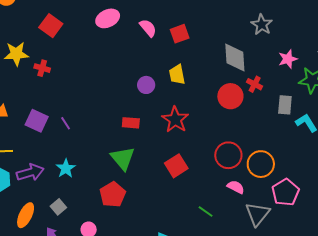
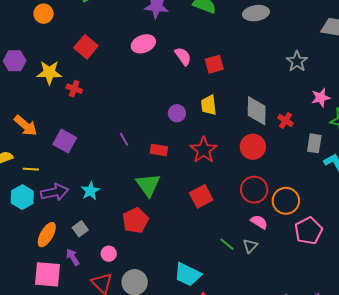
gray diamond: (235, 57) -> (257, 111), moved
red circle: (230, 96) -> (253, 147), moved
purple line: (66, 123) -> (124, 139), moved
gray triangle: (258, 214) -> (250, 246), moved, size x0.6

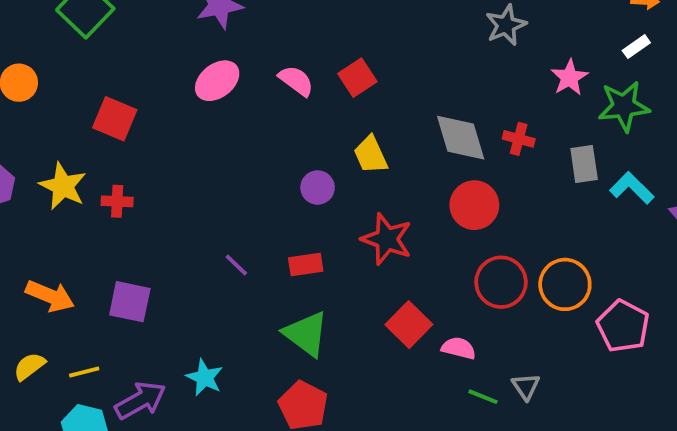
gray star: (297, 61) -> (506, 25), turned 30
yellow star: (49, 72) -> (63, 186), turned -30
pink semicircle: (259, 222) -> (459, 348), moved

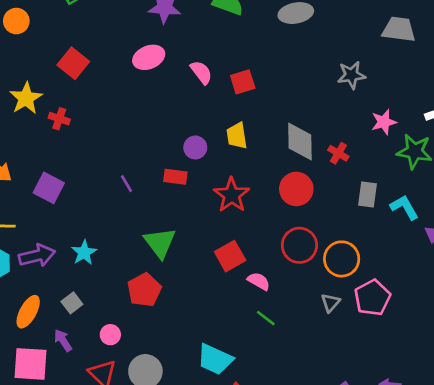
gray rectangle: (584, 164) -> (368, 194), moved
red rectangle: (306, 264) -> (175, 177), moved
gray triangle: (526, 387) -> (330, 303), moved

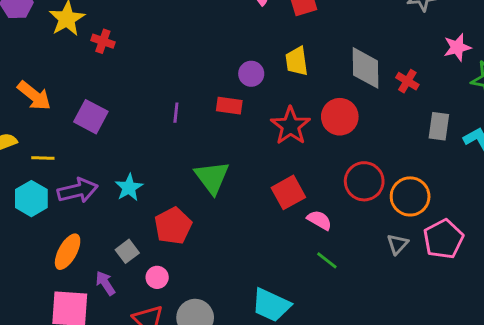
purple line: (127, 184) -> (176, 113), turned 36
red circle: (296, 189) -> (340, 117), moved
red pentagon: (144, 290) -> (173, 226), moved
gray square: (72, 303) -> (127, 251), moved

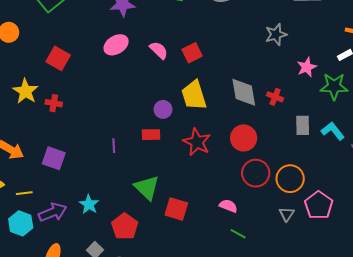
yellow trapezoid: (297, 61) -> (194, 95), size x1.4
red circle: (340, 117) -> (244, 138), moved
red square: (288, 192) -> (176, 209), moved, turned -35

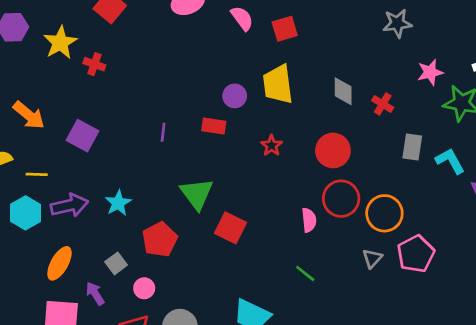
gray diamond: (244, 92) -> (343, 91), size x0.7
red star: (197, 142) -> (272, 146), size x0.6
pink semicircle: (228, 206) -> (309, 220), moved, turned 54

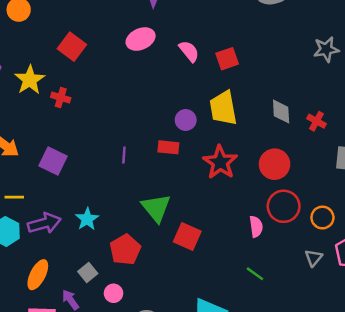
red star: (272, 146) -> (220, 162), size x1.8
orange circle: (384, 213) -> (322, 218), size x0.7

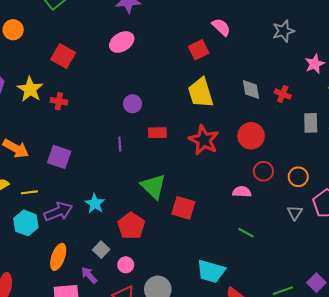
pink semicircle: (189, 51) -> (221, 27), moved
purple circle: (186, 120) -> (133, 104), moved
red circle: (284, 206) -> (263, 171), size x0.7
pink semicircle: (256, 227) -> (242, 192), turned -72

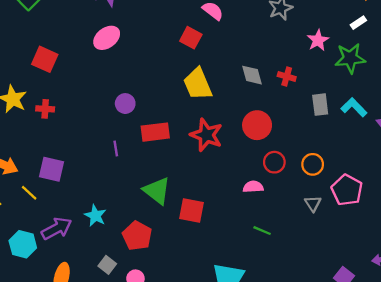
red square: (199, 50) -> (191, 38), turned -30
red rectangle: (157, 133) -> (155, 132), size x1.4
yellow line: (29, 192) -> (29, 193), moved, turned 56

